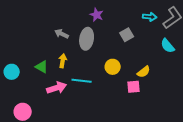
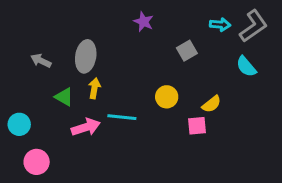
gray arrow: (62, 34) -> (41, 61), moved
gray ellipse: (87, 39) -> (86, 56), moved
cyan circle: (12, 72) -> (19, 124), moved

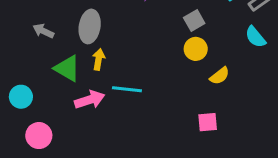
green triangle: (64, 97) -> (67, 68), size x1.4
yellow circle: (167, 97) -> (196, 49), moved
pink square: (197, 126) -> (208, 122), moved

